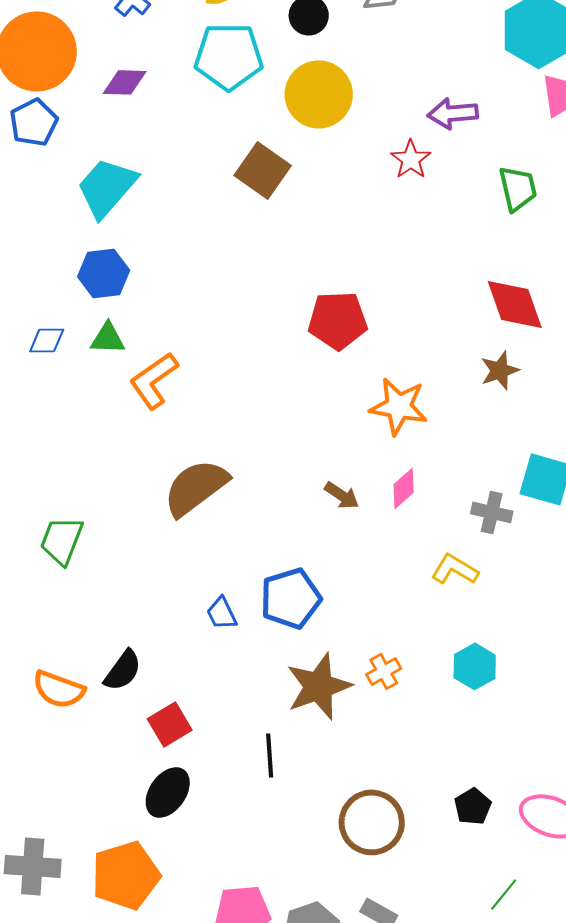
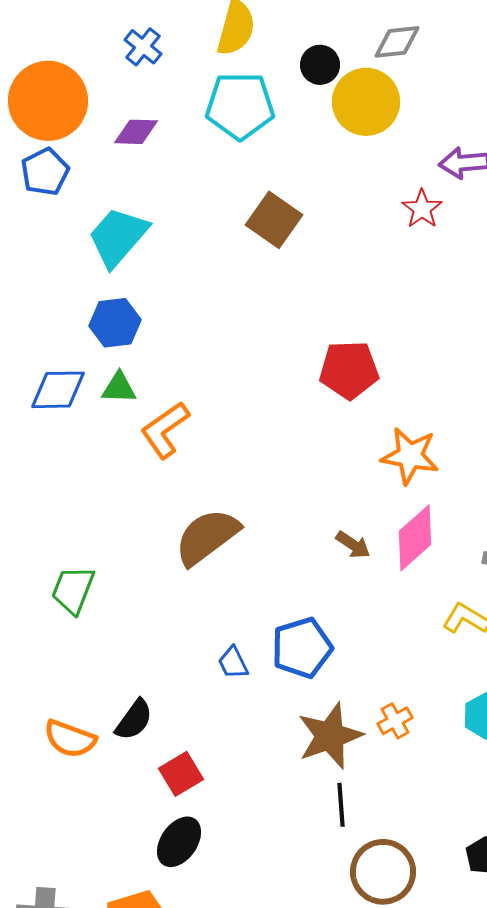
yellow circle: (319, 94) -> (366, 102), moved
blue diamond: (47, 340) -> (58, 390), size x1.5
pink diamond: (404, 488) -> (415, 538), size x1.6
black line: (270, 755) -> (341, 805), moved

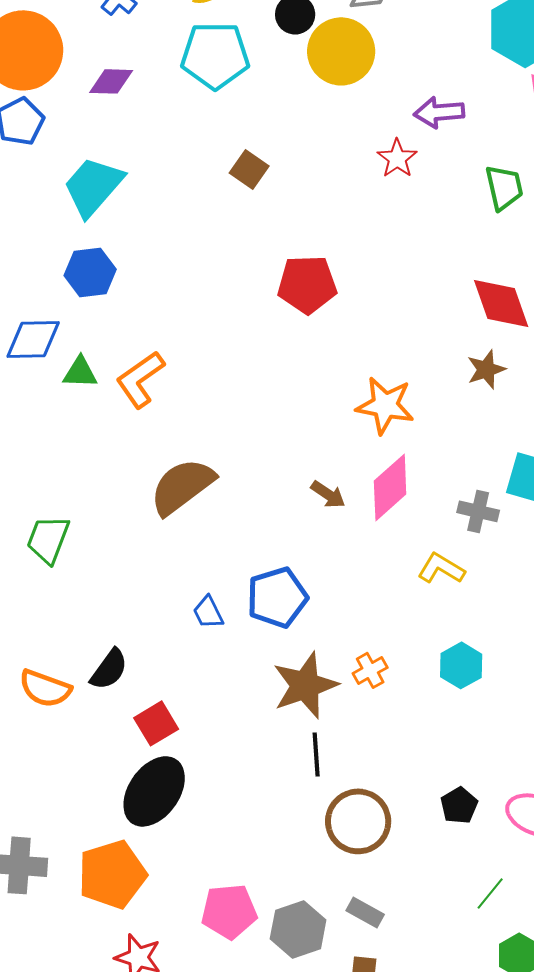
brown square: (274, 220) -> (249, 169), size x0.7
red pentagon: (349, 370) -> (307, 284), moved
green triangle: (119, 388) -> (80, 372), moved
black ellipse: (179, 842) -> (154, 791), size x1.4

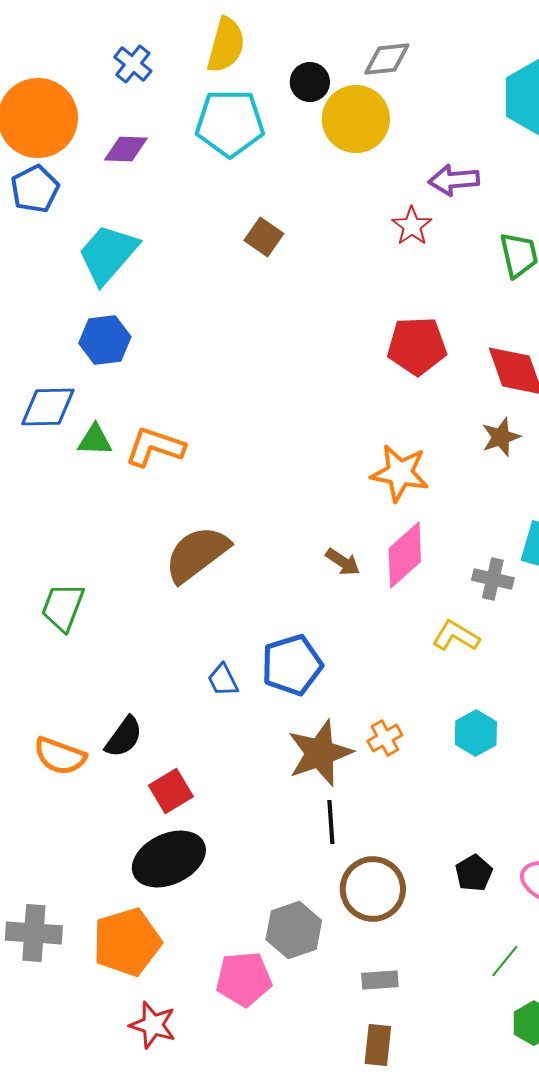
red pentagon: (307, 284) -> (417, 346), moved
orange L-shape: (140, 379) -> (155, 447), turned 54
black ellipse: (154, 791) -> (169, 859), turned 30
gray rectangle: (365, 912) -> (380, 980), turned -33
gray hexagon: (298, 929) -> (294, 930), moved

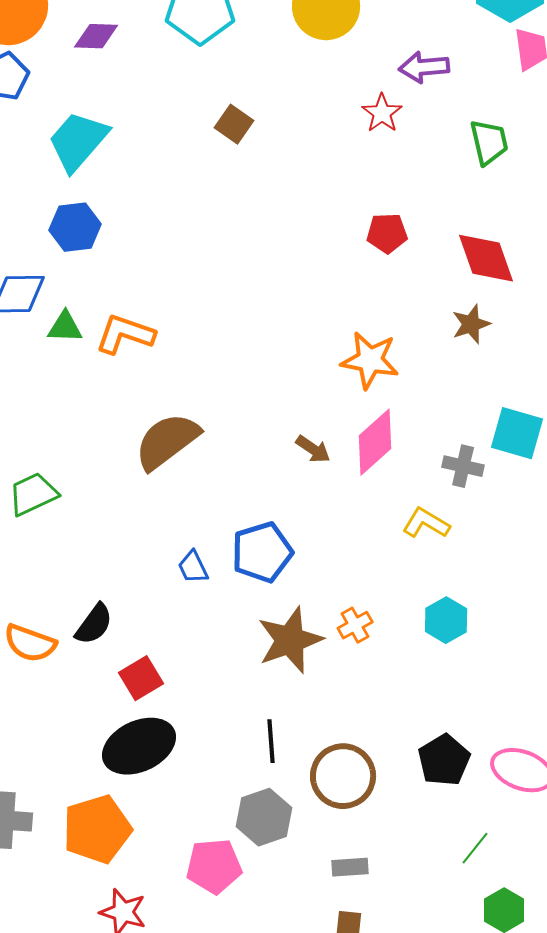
red pentagon: (417, 346) -> (387, 233), size x0.7
green trapezoid: (63, 607) -> (33, 494), turned 44
black line: (331, 822) -> (271, 741), moved
black pentagon: (474, 873) -> (444, 760), size x1.4

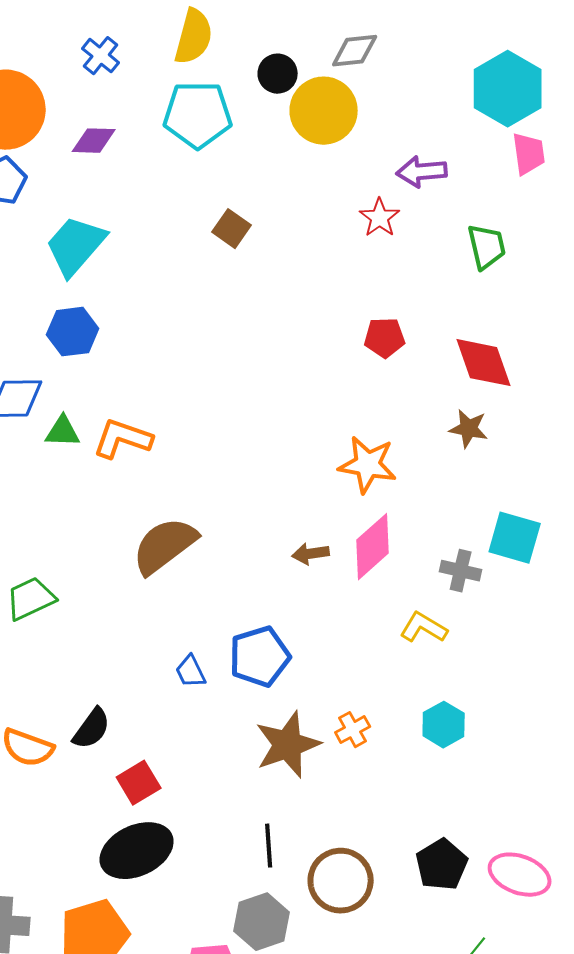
brown star: (471, 324) -> (469, 429), turned 30
brown arrow: (313, 449) -> (311, 554), turned 138

